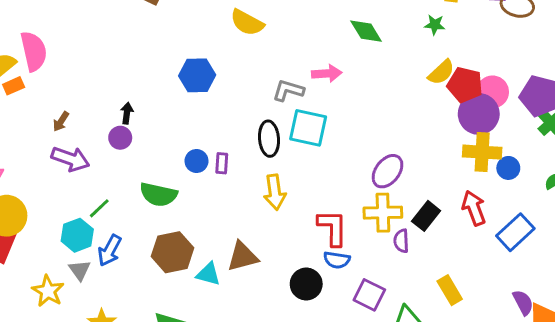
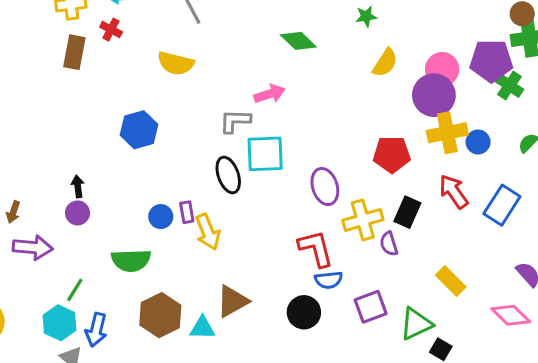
red pentagon: (465, 85) -> (392, 154), moved
purple ellipse: (388, 171) -> (325, 187), moved, turned -40
yellow arrow: (275, 192) -> (208, 232), moved
purple square: (369, 295) -> (371, 307), turned -32

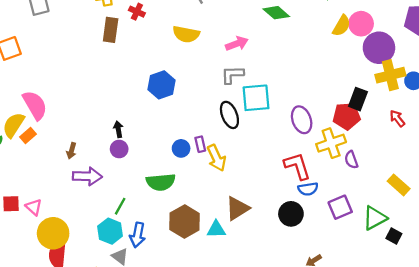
pink circle: (442, 69) -> (361, 24), moved
pink arrow: (270, 94) -> (237, 44), moved
red pentagon: (392, 154) -> (347, 116), moved
red arrow: (454, 192) -> (397, 118), size x0.7
black rectangle: (407, 212) -> (358, 99), moved

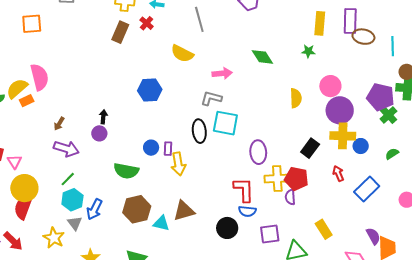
yellow semicircle: (342, 26) -> (296, 98), moved, turned -48
red pentagon: (347, 116) -> (296, 179), moved
green line: (120, 206) -> (68, 179), moved

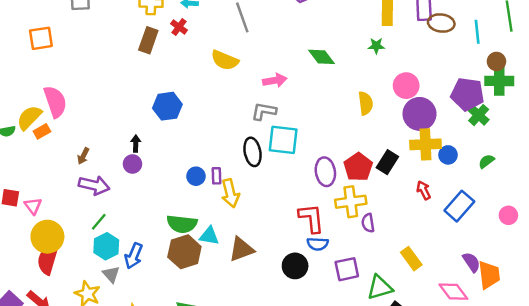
blue hexagon: (150, 90) -> (167, 106), moved
green semicircle: (126, 171) -> (182, 224), moved
red pentagon: (296, 179) -> (358, 167), moved, turned 30
cyan triangle: (161, 223) -> (209, 236), moved

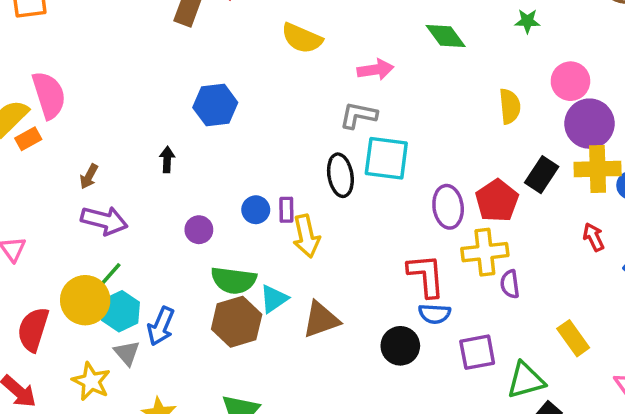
black rectangle: (387, 162) -> (542, 175), moved
purple circle: (132, 164) -> (199, 230), moved
cyan triangle: (209, 236) -> (274, 299), turned -45
yellow circle: (47, 237) -> (85, 300), moved

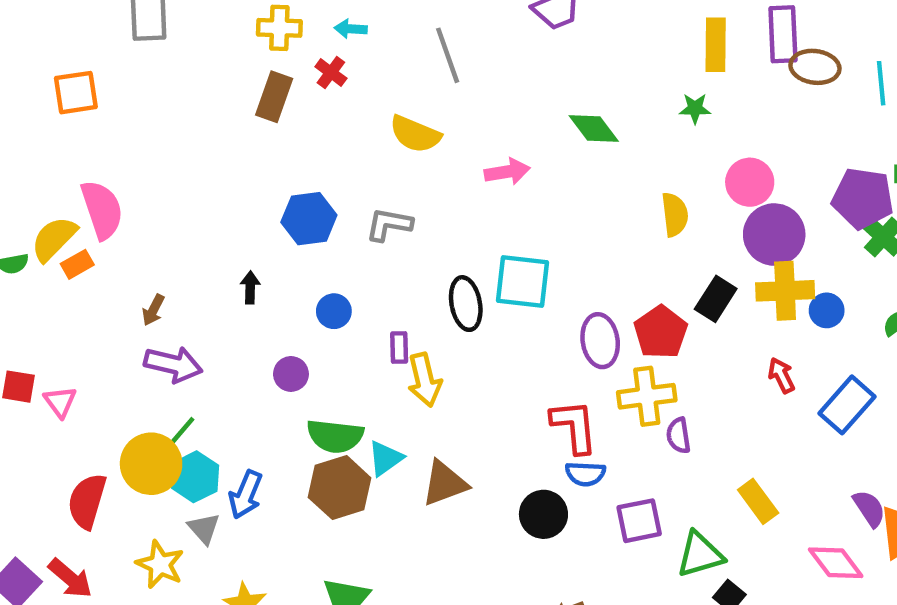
gray L-shape: (358, 115) -> (389, 224), moved
blue circle: (256, 210) -> (334, 311), moved

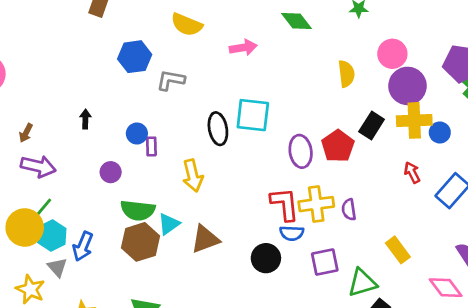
blue hexagon: (309, 219) -> (135, 57), moved
purple rectangle: (399, 347) -> (151, 146), moved
yellow cross: (647, 396) -> (316, 204), moved

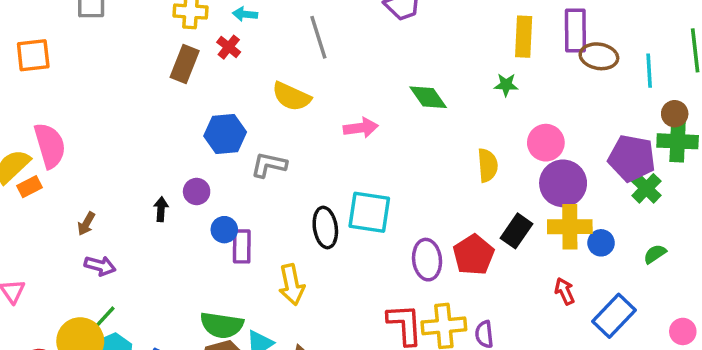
purple rectangle: (151, 146) -> (242, 246), size x1.4
purple arrow: (38, 166) -> (100, 266), size x0.7
purple circle: (111, 172) -> (197, 192), moved

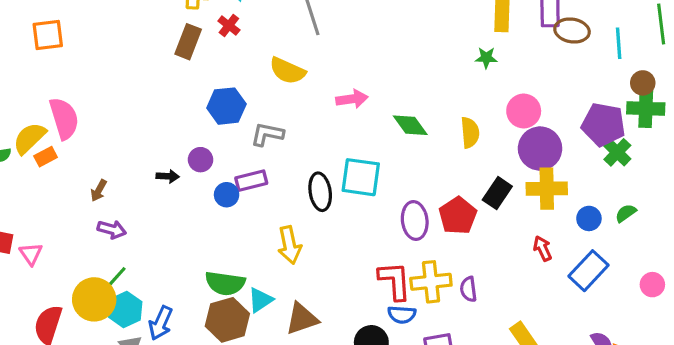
green diamond: (428, 97) -> (410, 125), moved
black arrow: (161, 209) -> (168, 176), turned 90
blue circle: (601, 243) -> (589, 218), moved
purple rectangle: (242, 246) -> (251, 181), moved, turned 76

